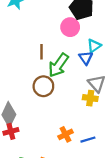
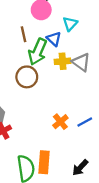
brown line: (41, 52) -> (23, 34), moved
blue triangle: (86, 58) -> (54, 39), moved
yellow cross: (90, 98) -> (63, 61), moved

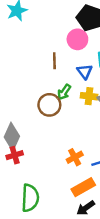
green arrow: (38, 52) -> (64, 92), moved, size x0.6
orange rectangle: (44, 162) -> (83, 187), moved, turned 45

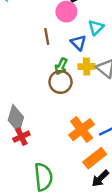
brown circle: (49, 105) -> (60, 82), moved
orange cross: (75, 157) -> (82, 130), size x1.5

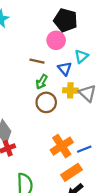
brown line: (47, 37) -> (37, 61), turned -72
green arrow: (61, 66) -> (42, 82), moved

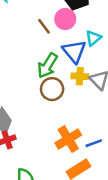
brown line: (37, 61) -> (44, 26), moved, turned 40
blue triangle: (65, 69) -> (74, 51), size x1.5
green arrow: (42, 82) -> (48, 66), size x1.5

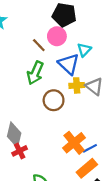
green arrow: (48, 66) -> (35, 73), moved
blue line: (94, 143) -> (90, 148), moved

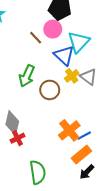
cyan triangle: (84, 50) -> (79, 42), size x1.6
green arrow: (35, 73) -> (27, 76), moved
yellow cross: (77, 85) -> (72, 76), turned -32

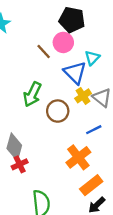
cyan triangle: (79, 42) -> (92, 58), size x0.6
blue line: (84, 136) -> (94, 130), moved

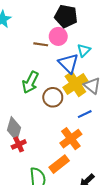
brown line: (44, 51) -> (41, 44), turned -40
yellow cross: (83, 96) -> (75, 84), size x1.6
orange rectangle: (91, 185) -> (59, 164), moved

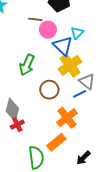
pink circle: (58, 36) -> (48, 30), moved
brown line: (41, 44) -> (35, 19), moved
gray triangle: (92, 86) -> (87, 81), moved
brown circle: (53, 97) -> (49, 90), moved

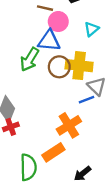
blue triangle: (63, 46) -> (49, 41), moved, turned -45
yellow cross: (70, 65) -> (79, 66), turned 35
brown circle: (49, 90) -> (59, 67), moved

